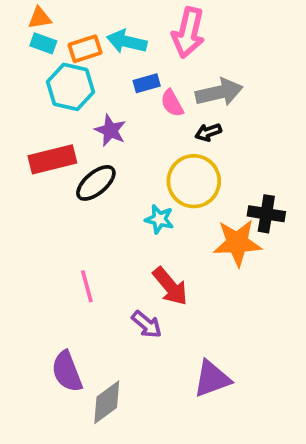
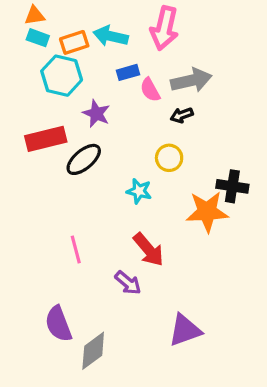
yellow circle: (194, 181) -> (169, 158), size x0.6

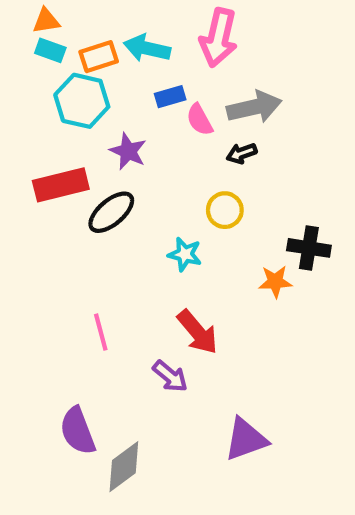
orange star: (207, 212) -> (275, 282), size x0.6

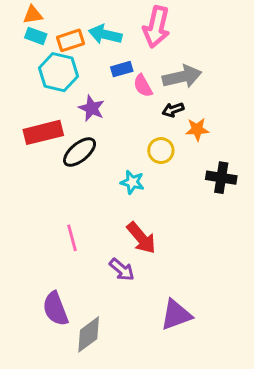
orange star: (275, 282) -> (197, 129), moved

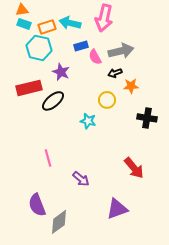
red arrow: (141, 238) -> (134, 168), moved

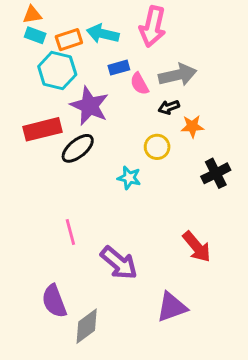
purple star: (61, 72) -> (89, 106), size x1.5
black cross: (147, 118) -> (216, 173), turned -36
purple arrow: (81, 179) -> (119, 263), size x1.5

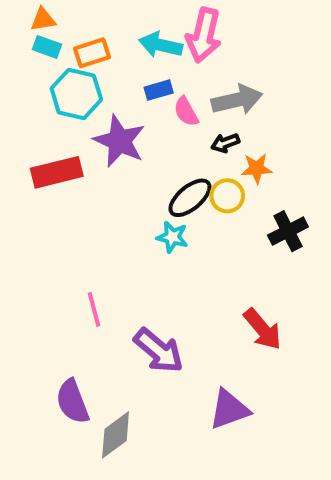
cyan arrow: (103, 34) -> (161, 45), moved
yellow circle: (157, 147) -> (227, 196), moved
black ellipse: (78, 148) -> (190, 198), moved

